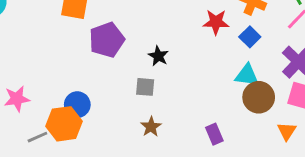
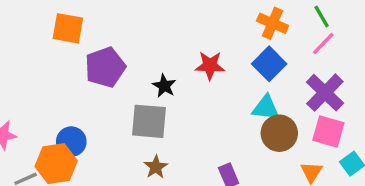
red star: (216, 22) -> (210, 66), moved
blue square: (250, 37) -> (269, 64), size x1.4
gray square: (145, 87) -> (149, 121), size x1.6

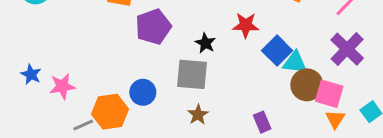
blue square: (269, 64) -> (277, 51), moved
pink square: (328, 131) -> (329, 94), moved
blue circle: (71, 142) -> (143, 92), moved

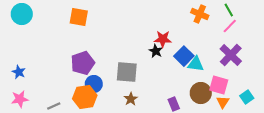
purple pentagon: (153, 27) -> (83, 63), moved
black star: (205, 43) -> (156, 51), moved
brown circle: (307, 85) -> (201, 93), moved
pink star: (62, 86) -> (20, 99), moved
orange hexagon: (110, 112) -> (85, 97), moved

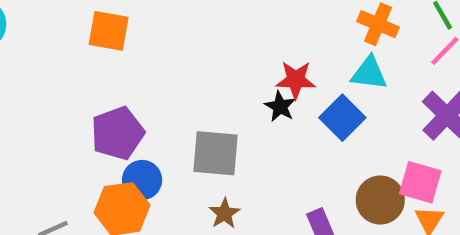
cyan triangle: (196, 64) -> (369, 73), moved

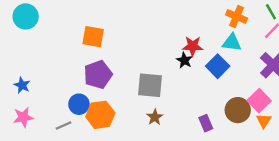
orange square: (109, 31) -> (93, 37), moved
blue circle: (142, 180) -> (79, 104), moved
pink square: (420, 182) -> (259, 101), turned 30

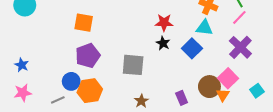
red star: (193, 46) -> (164, 23), moved
brown star: (155, 117) -> (141, 101), moved
orange triangle: (264, 121) -> (223, 95), moved

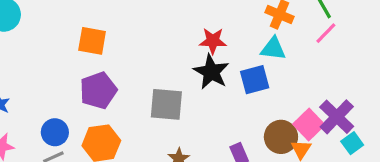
black star: (163, 43) -> (211, 72), size x1.6
purple cross: (240, 47) -> (337, 117), moved
blue square: (192, 48) -> (255, 80), turned 30
blue circle: (71, 81) -> (55, 132), moved

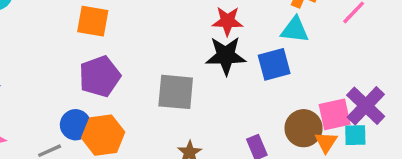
black star: (211, 72) -> (226, 56), turned -30
pink square: (309, 125) -> (335, 114), turned 32
blue circle: (55, 132) -> (76, 125), moved
cyan square: (352, 143) -> (355, 135), moved, turned 35

